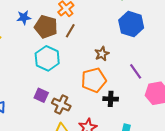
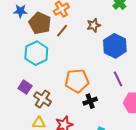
blue hexagon: (131, 24) -> (115, 46), moved
brown star: (102, 54) -> (94, 25), moved
black cross: (111, 99) -> (90, 101), turned -32

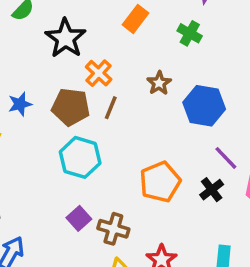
blue star: (20, 11) -> (20, 104), moved
purple square: (25, 87) -> (79, 218), turned 32
black cross: (90, 101) -> (212, 190), moved

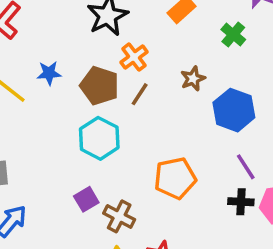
black cross: (212, 190) -> (241, 202), moved, turned 30

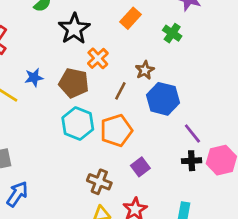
brown line: (140, 94) -> (120, 91), moved
blue hexagon: (234, 110) -> (163, 99), moved
orange pentagon: (175, 178) -> (116, 130), moved
purple square: (86, 199) -> (140, 167), moved

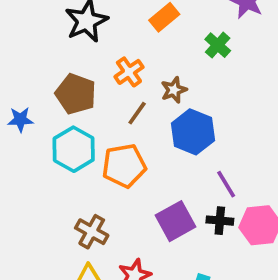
orange cross: (98, 58) -> (129, 72), moved
blue star: (34, 78) -> (20, 120), moved
purple square: (140, 167) -> (175, 221), moved, size x1.5

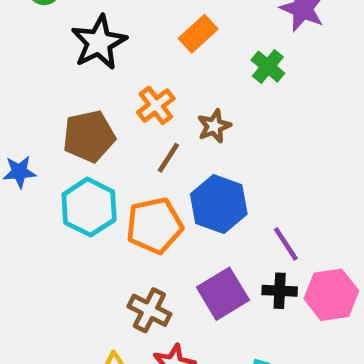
brown pentagon: (76, 94) -> (89, 136), turned -30
blue hexagon: (193, 132) -> (219, 204), moved
brown cross: (92, 232) -> (149, 310), moved

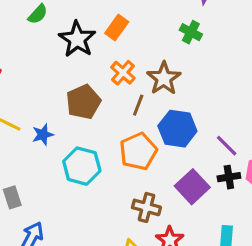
orange rectangle: (198, 34) -> (117, 28), moved
brown star: (214, 126) -> (164, 78), size x1.5
cyan hexagon: (89, 207) -> (82, 166), moved

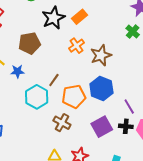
green cross: (191, 32) -> (133, 32), moved
brown pentagon: (83, 102) -> (30, 43), moved
brown line: (138, 105) -> (54, 80), moved
brown cross: (146, 207) -> (62, 123), moved

